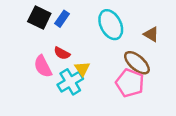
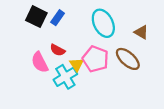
pink pentagon: (130, 83) -> (95, 59), moved

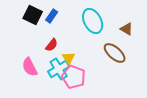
red semicircle: (58, 50) -> (52, 45), turned -80
pink pentagon: (95, 59) -> (74, 77), moved
pink semicircle: (40, 62) -> (30, 67), moved

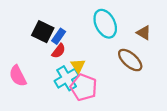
black square: (33, 15) -> (43, 32), moved
blue rectangle: (52, 16) -> (59, 36), moved
pink semicircle: (30, 67) -> (18, 76), moved

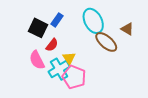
blue rectangle: (59, 36) -> (57, 20), moved
brown ellipse: (130, 60) -> (106, 42), moved
pink semicircle: (18, 76) -> (37, 60), moved

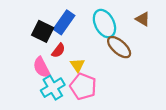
blue rectangle: (57, 20) -> (64, 22), size x1.5
brown triangle: (127, 29) -> (143, 19), moved
cyan cross: (59, 69) -> (53, 88), moved

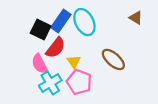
cyan ellipse: (104, 24) -> (84, 22), moved
brown ellipse: (119, 47) -> (113, 59), moved
red semicircle: (58, 51) -> (56, 48), size x1.5

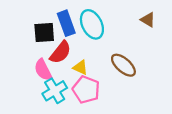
blue rectangle: (61, 21) -> (66, 23), turned -55
black square: (41, 30) -> (44, 33), turned -30
yellow triangle: (74, 62) -> (80, 67), turned -32

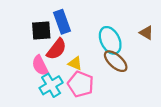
brown triangle: (148, 20) -> (146, 33), moved
cyan ellipse: (92, 24) -> (110, 40), moved

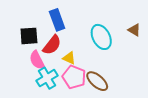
black square: (41, 31) -> (29, 36), moved
brown ellipse: (116, 61) -> (97, 81), moved

